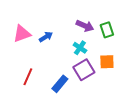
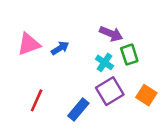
green rectangle: (107, 30) -> (129, 55), moved
orange square: (107, 62) -> (146, 95), moved, turned 35

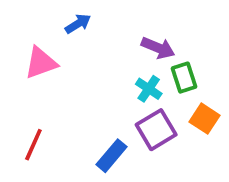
blue arrow: (60, 48) -> (78, 24), moved
orange square: (146, 95) -> (204, 119), moved
red line: (37, 100) -> (33, 145), moved

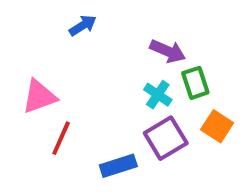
pink triangle: (41, 63) -> (39, 97), moved
red line: (33, 145) -> (61, 138), moved
blue rectangle: (112, 156) -> (118, 166), turned 32

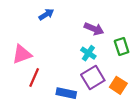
green rectangle: (195, 83) -> (122, 47), moved
orange square: (217, 126) -> (118, 85), moved
blue rectangle: (118, 166) -> (66, 93), turned 30

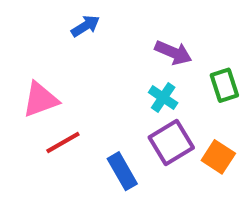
red line: (34, 78) -> (63, 143), turned 36
blue rectangle: (66, 93) -> (122, 171), turned 48

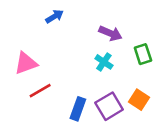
purple square: (171, 143) -> (109, 106), moved
blue rectangle: (122, 171) -> (78, 109), turned 50

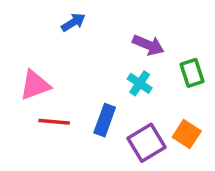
red line: (40, 91) -> (54, 122), turned 35
blue rectangle: (78, 109) -> (105, 120), moved

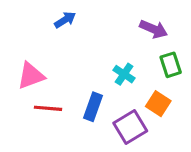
purple arrow: (148, 45) -> (154, 29), moved
orange square: (187, 134) -> (158, 104), moved

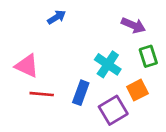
cyan cross: (124, 74) -> (108, 64), size x1.4
pink triangle: (31, 76) -> (27, 66), turned 45
orange square: (158, 104) -> (137, 90), turned 30

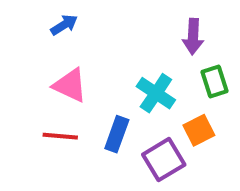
blue arrow: (57, 17) -> (64, 25), moved
purple arrow: (133, 25) -> (193, 37), turned 70
pink triangle: (27, 66) -> (70, 85), moved

